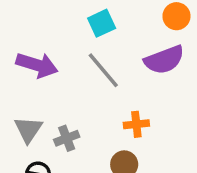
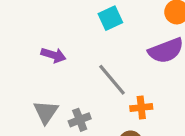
purple arrow: (37, 65) -> (53, 55), size x0.7
gray line: (103, 70) -> (112, 80), moved

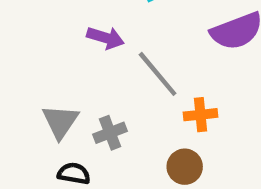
purple arrow: (53, 55) -> (106, 38), moved

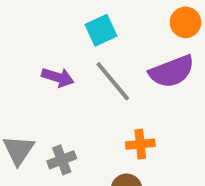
gray line: (158, 74) -> (113, 81), moved

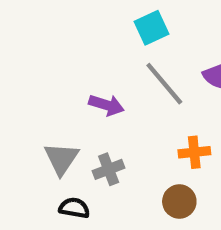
purple arrow: (58, 77) -> (106, 105), moved

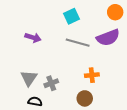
gray line: (164, 84) -> (78, 43), turned -35
purple arrow: (106, 105) -> (33, 38), moved

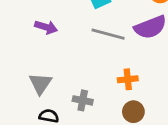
gray cross: (51, 83) -> (83, 100), moved, turned 32
brown circle: (85, 98) -> (133, 112), moved

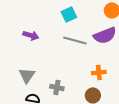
orange cross: (128, 79) -> (99, 72), moved

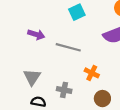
gray line: (75, 40) -> (68, 47), moved
orange cross: (99, 72) -> (92, 73), moved, turned 32

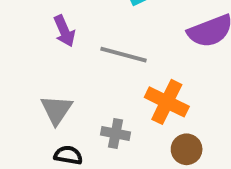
purple arrow: (36, 34) -> (64, 31), turned 49
orange cross: (92, 73) -> (167, 102), size x1.5

